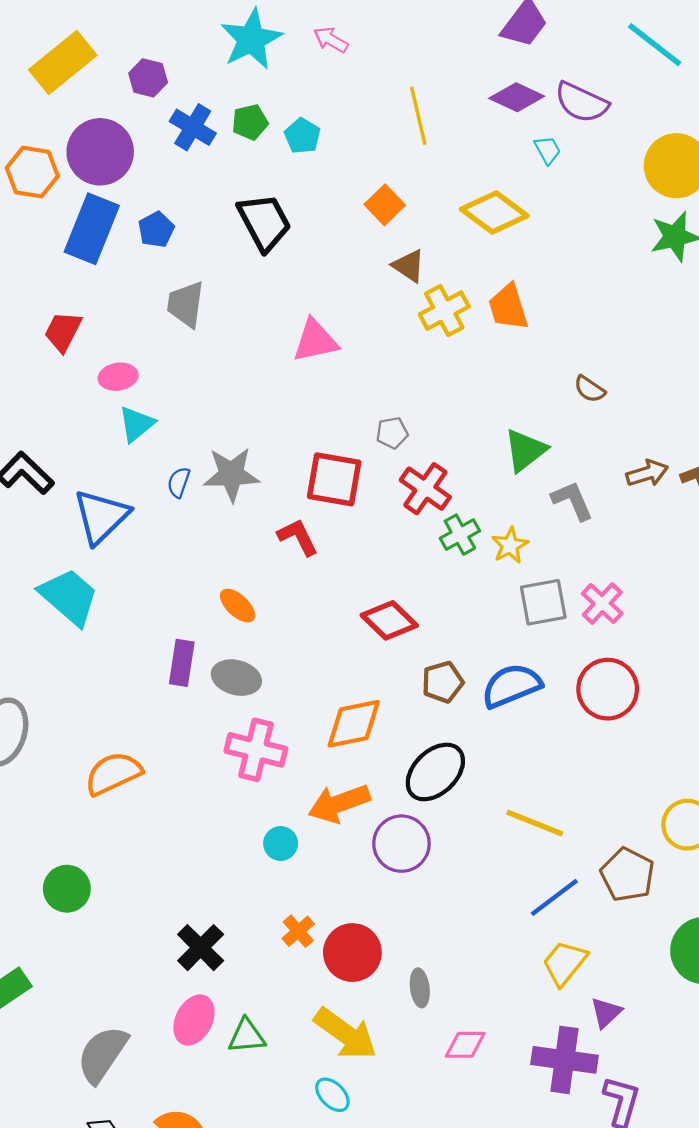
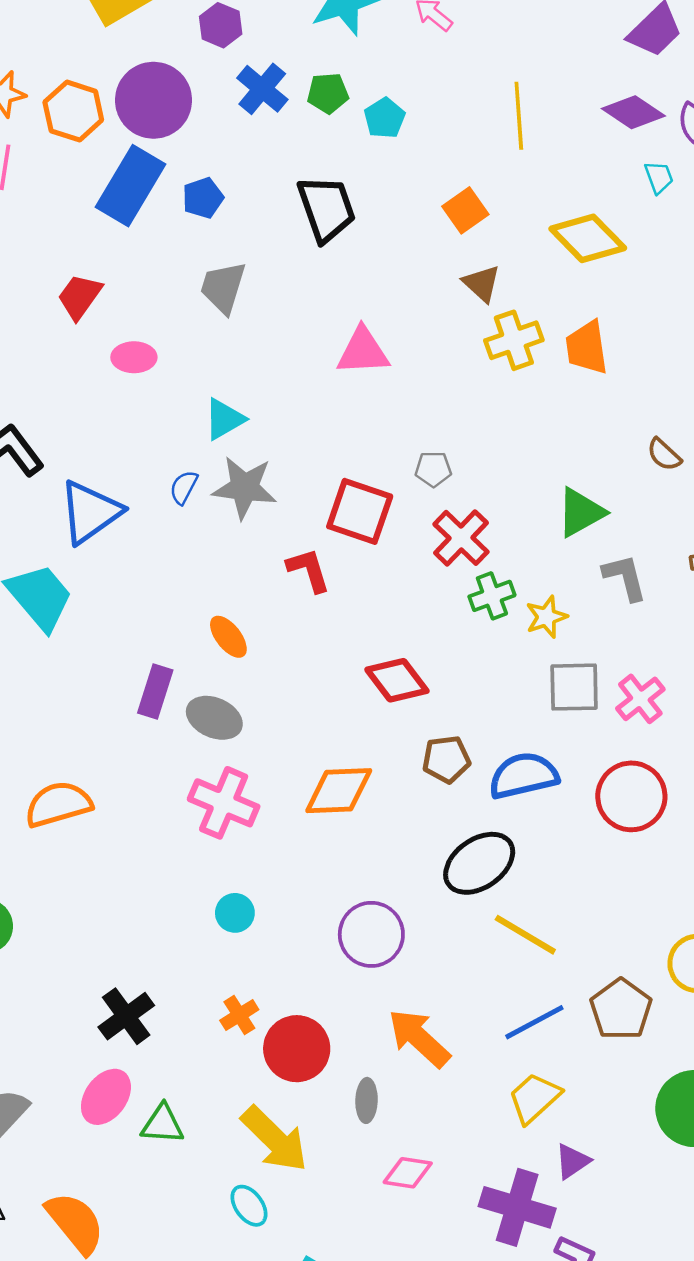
cyan triangle: (136, 424) -> (224, 419), moved
black ellipse: (435, 772) -> (479, 863), moved
orange arrow: (339, 803) -> (419, 1038), moved, turned 54

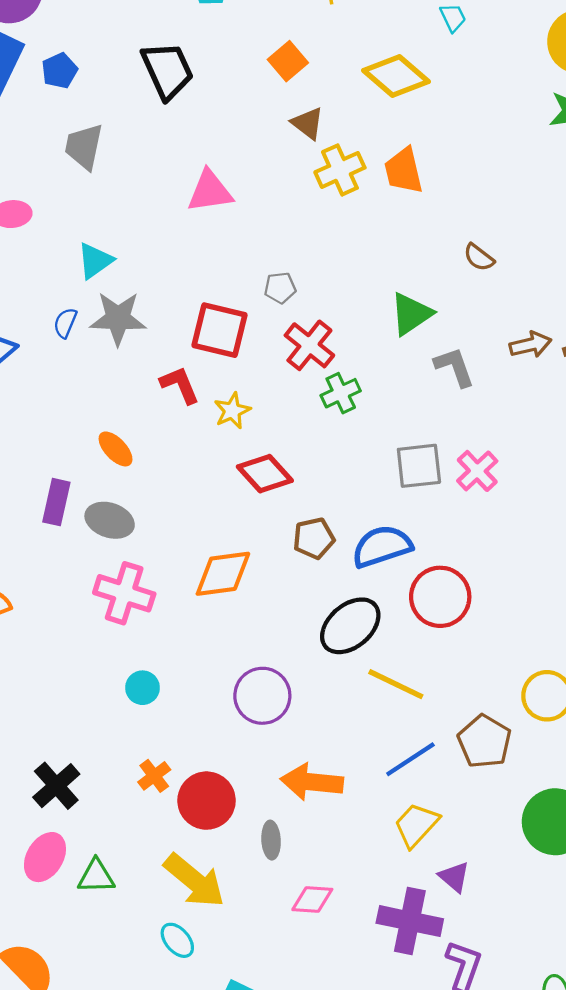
yellow star: (546, 617) -> (232, 411), moved
red circle: (631, 796) -> (440, 597), moved
orange arrow: (419, 1038) -> (312, 782), turned -32
purple triangle: (572, 1161) -> (454, 877), turned -40

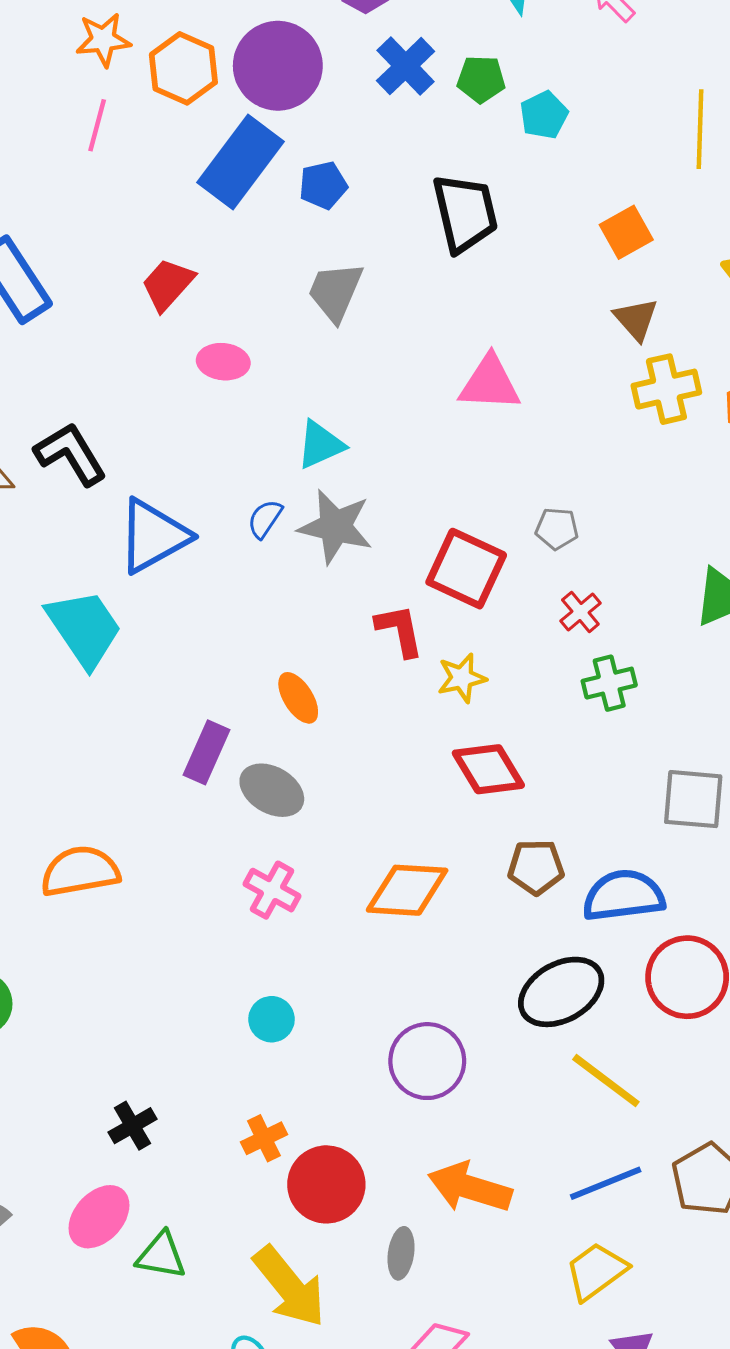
red cross: (309, 345) -> (580, 612), size x0.6
pink cross: (124, 593) -> (272, 890), size x0.7
black cross: (56, 786) -> (133, 1126), size x0.7

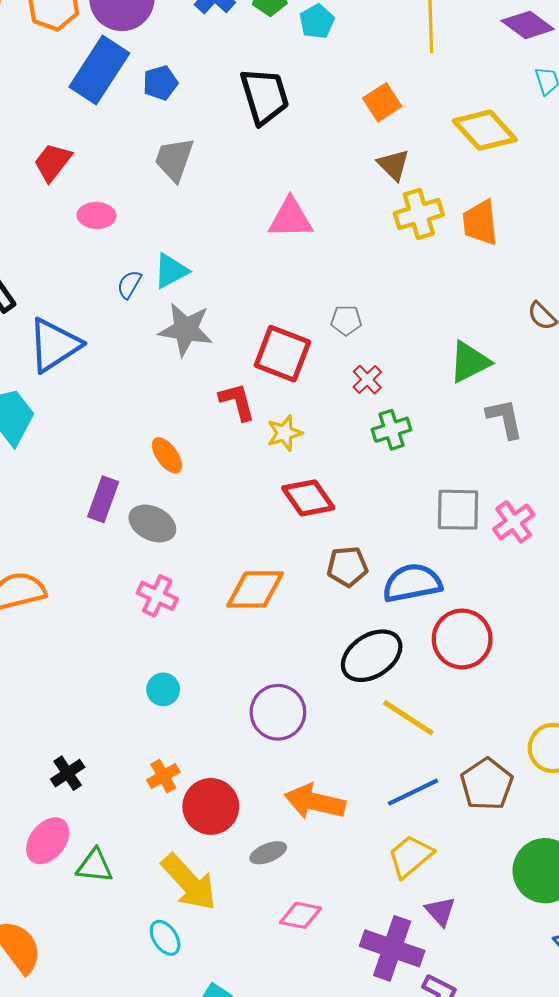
blue semicircle: (265, 519) -> (129, 284), moved
gray ellipse: (401, 1253) -> (268, 853), turned 64

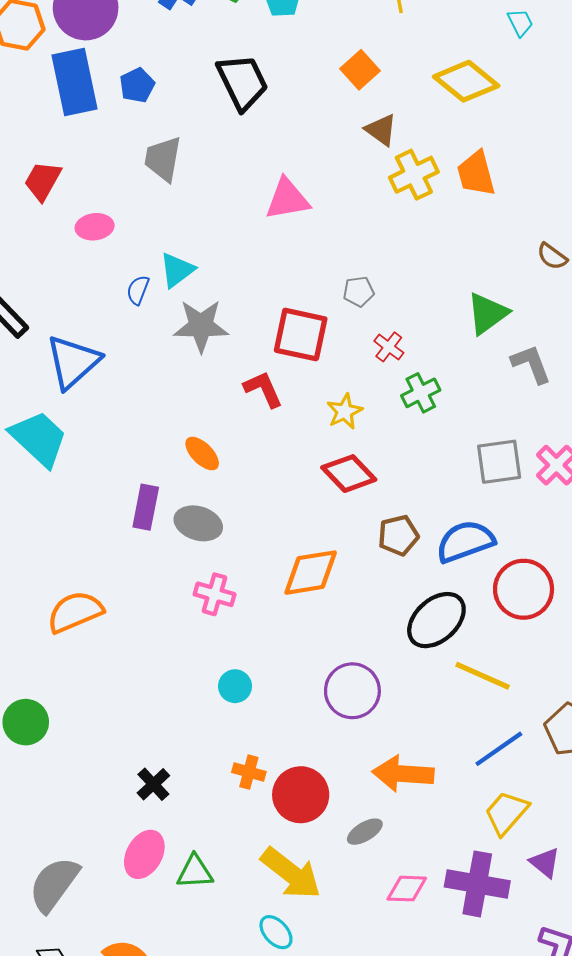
blue rectangle: (99, 70) -> (75, 82), turned -36
yellow star: (285, 433) -> (345, 411), moved
orange cross: (163, 776) -> (249, 772), turned -36
purple cross: (392, 948) -> (477, 884), moved

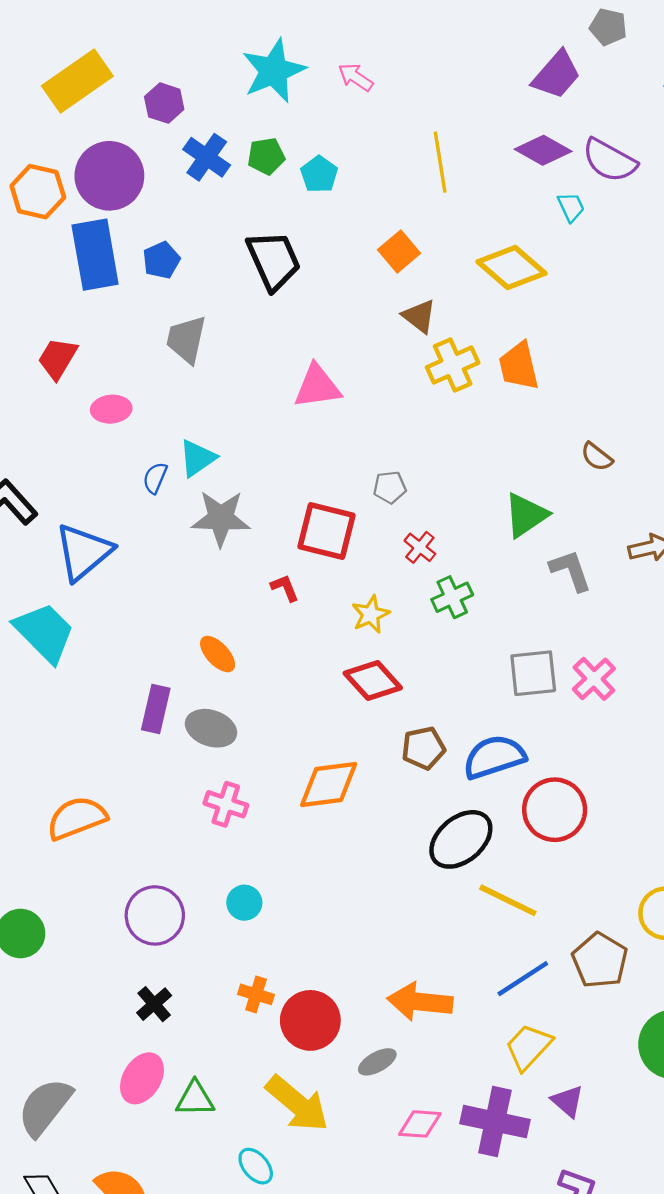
red L-shape: (263, 389) -> (285, 588), size x0.7
purple circle: (352, 691) -> (155, 915), moved
cyan ellipse: (276, 932) -> (256, 1166), moved

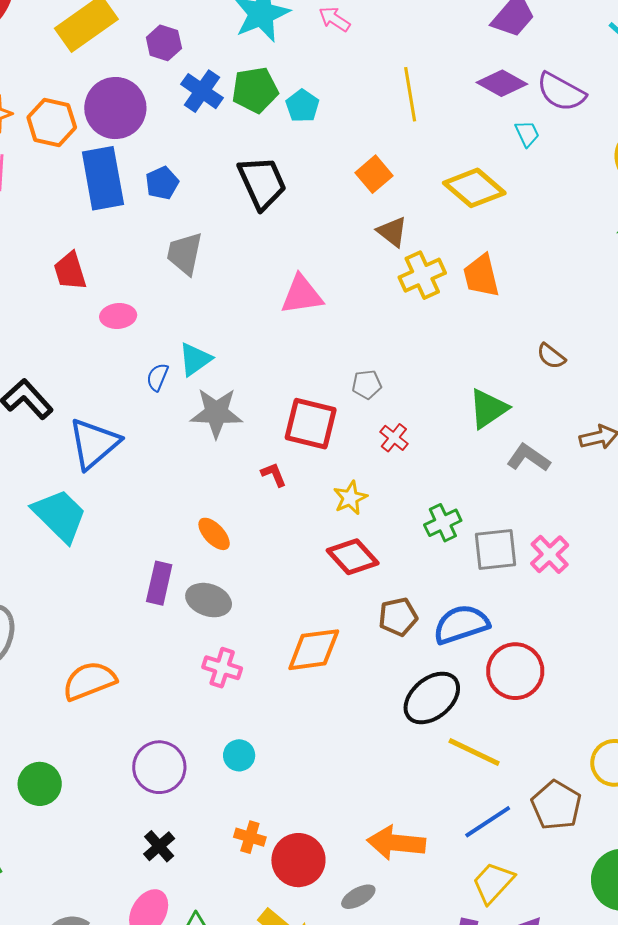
green pentagon: (266, 156) -> (255, 90), size x1.4
red trapezoid: (58, 358) -> (70, 271), turned -48
gray L-shape: (571, 570) -> (528, 458), turned -36
green cross: (452, 597) -> (443, 523), moved

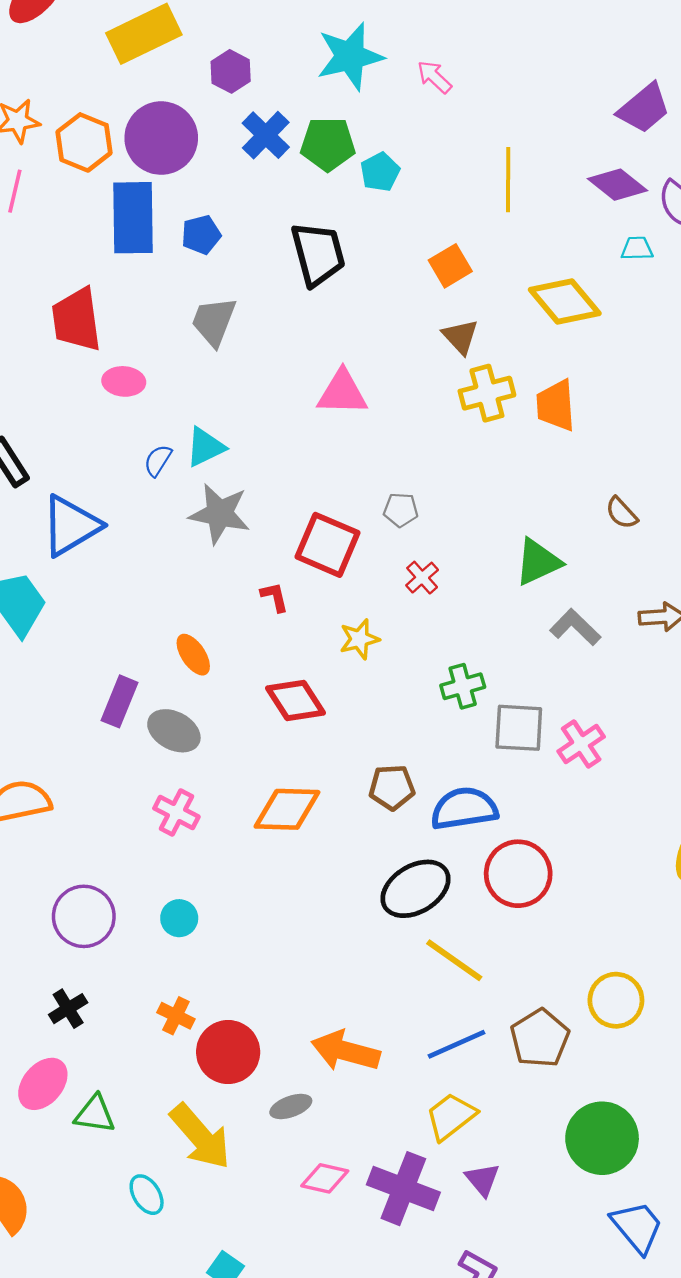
cyan trapezoid: (527, 134) -> (637, 248), turned -76
red trapezoid: (70, 271) -> (76, 320), size x1.4
red diamond: (353, 557) -> (296, 700), moved

